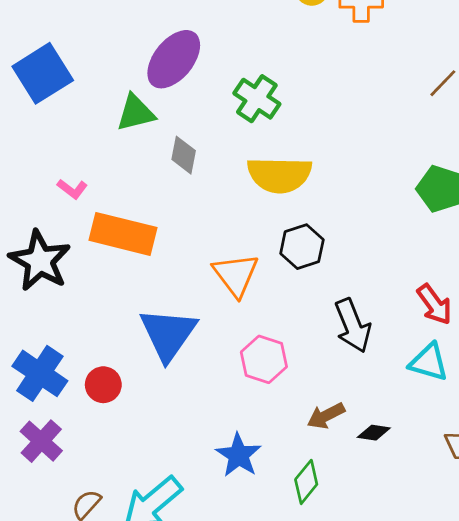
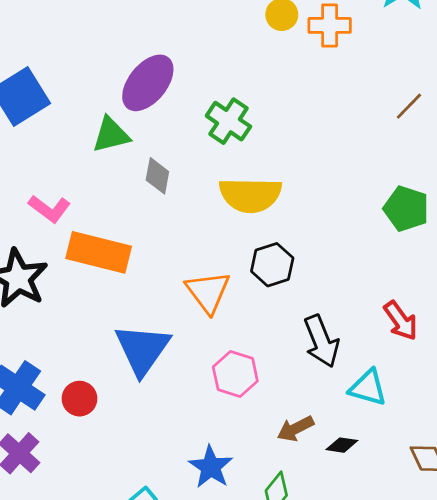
pink L-shape: (72, 189) -> (49, 209), size x1.4
cyan triangle: (429, 362) -> (368, 388), moved

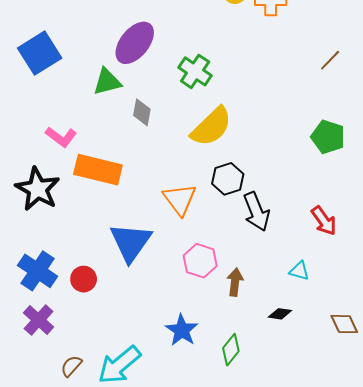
yellow semicircle: (250, 195) -> (211, 127), turned -45
black arrow: (321, 341) -> (256, 212), moved
cyan triangle: (368, 388) -> (299, 271), size x0.7
brown arrow: (295, 429) -> (235, 282), moved, turned 124

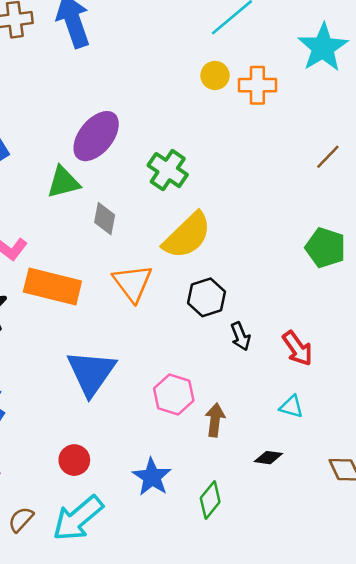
orange triangle: (180, 199) -> (133, 283), moved
black arrow: (256, 212) -> (240, 336), size x0.6
red arrow: (324, 221) -> (297, 348), moved
red circle: (84, 279) -> (74, 460), moved

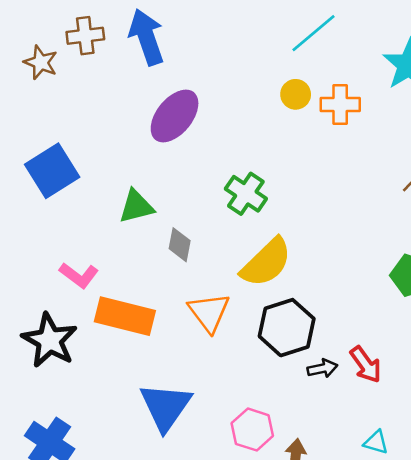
purple ellipse: (96, 136) -> (175, 116), moved
black hexagon: (207, 297) -> (287, 328), size x1.4
black arrow: (240, 336) -> (322, 368), turned -80
red arrow: (297, 348) -> (366, 365), moved

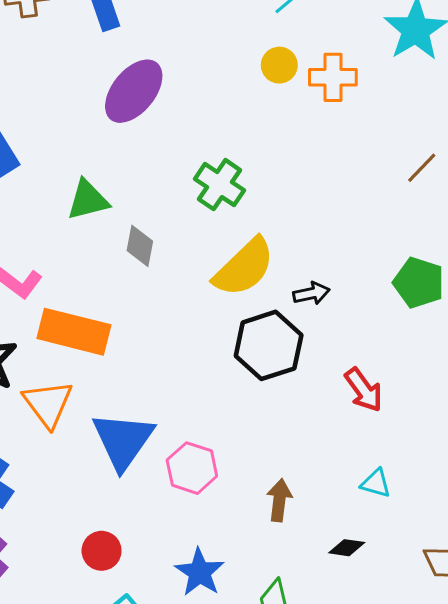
orange triangle: (209, 312) -> (48, 404), moved
black arrow: (322, 368) -> (311, 293), moved
pink hexagon: (252, 430) -> (192, 468), moved

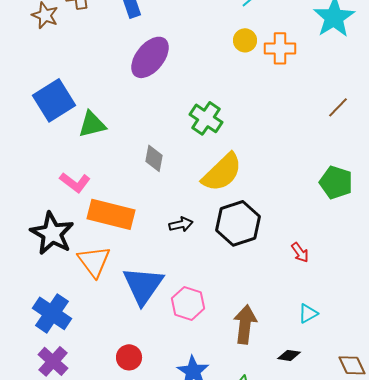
green triangle: (88, 200) -> (92, 124), moved
black arrow: (311, 293) -> (181, 224), moved
red arrow: (364, 390) -> (300, 252), size x0.7
cyan triangle: (376, 483) -> (308, 313), turned -45
brown arrow: (279, 500) -> (245, 324), size x1.4

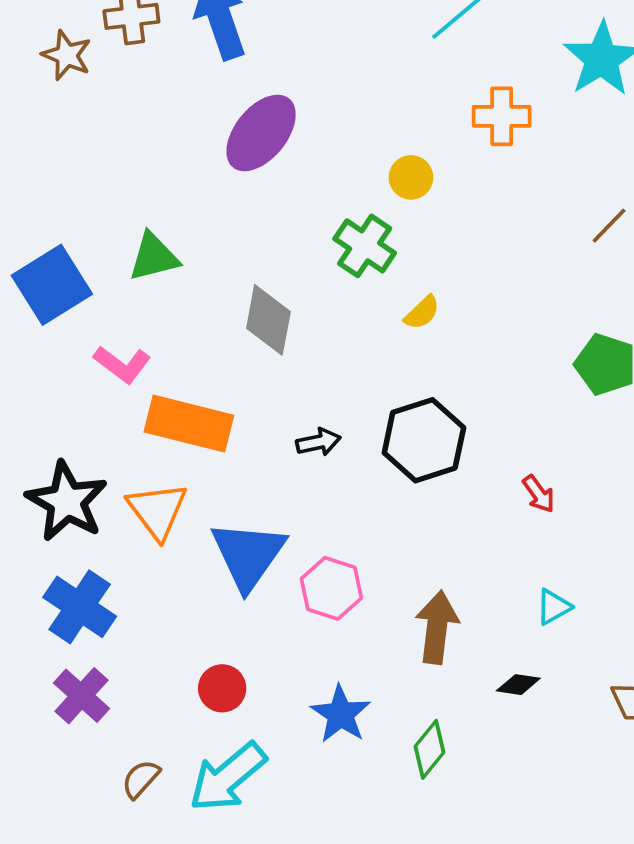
yellow circle: (245, 40) -> (411, 177), moved
blue square: (54, 100) -> (52, 285), moved
gray diamond: (154, 158) -> (268, 320), size x1.4
yellow semicircle: (222, 172) -> (422, 313), moved, size x0.5
black star: (52, 233) -> (67, 501), moved

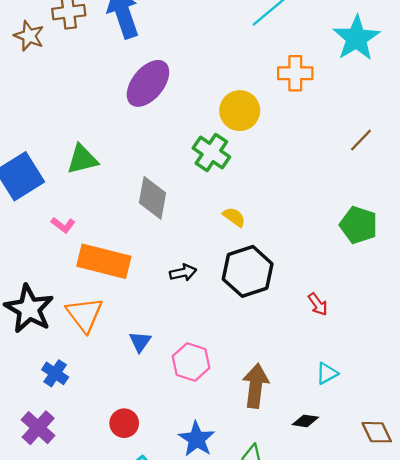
yellow circle: (411, 177) -> (240, 111), size x1.5
yellow semicircle: (422, 313) -> (234, 217), moved, turned -100
pink L-shape: (122, 364) -> (63, 225), size x0.7
blue triangle: (248, 555) -> (140, 342), size x0.5
blue cross: (80, 607) -> (55, 373), moved, size x0.6

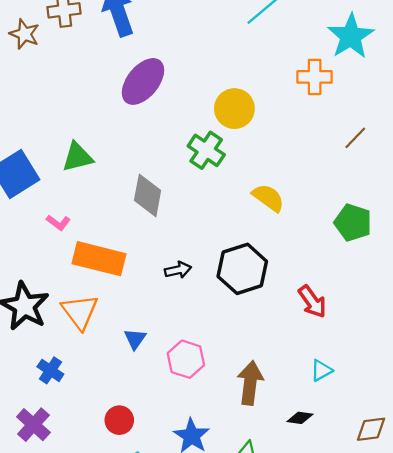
orange cross: (295, 73) -> (315, 77), moved
yellow semicircle: (234, 217) -> (268, 198), moved, size x1.4
red arrow: (318, 304) -> (312, 302), size x1.4
brown diamond: (377, 432) -> (371, 429), turned -72

